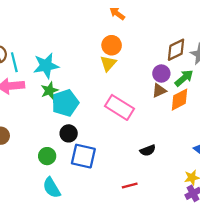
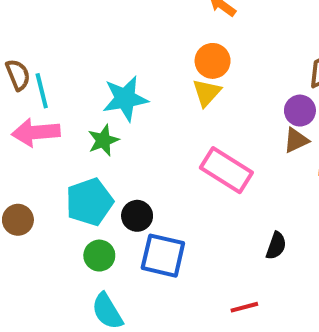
cyan star: (46, 66) -> (125, 99), moved
cyan pentagon: (65, 103) -> (89, 202), moved
black semicircle: (148, 150) -> (276, 246), turned -49

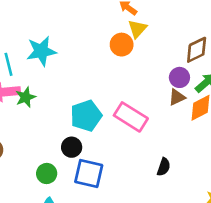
yellow triangle: (207, 93) -> (137, 29), moved
cyan star: (125, 99) -> (41, 51), moved
green star: (103, 140) -> (26, 97), moved
cyan pentagon: (89, 202) -> (86, 116), moved

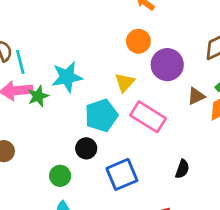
yellow triangle: (137, 29) -> (125, 82), moved
cyan star: (41, 51) -> (67, 77), moved
purple circle: (179, 77) -> (167, 65), moved, size x1.5
blue square: (89, 173) -> (122, 174), moved, turned -36

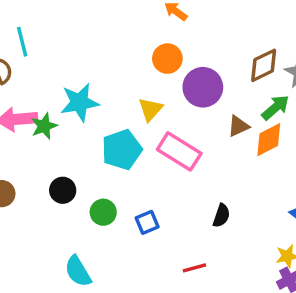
cyan line: (20, 62) -> (22, 42), moved
black circle: (86, 148) -> (63, 190), moved
blue square: (122, 174) -> (147, 222), size x0.6
green circle: (60, 176) -> (103, 212), moved

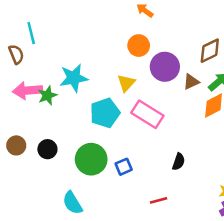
brown triangle: (238, 126) -> (191, 82), moved
black circle: (63, 190) -> (47, 149), moved
green circle: (103, 212) -> (91, 159), size x1.6

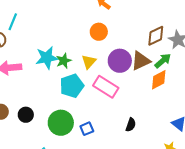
cyan line: (31, 33) -> (13, 22), turned 36
purple circle: (165, 67) -> (120, 61), moved
brown triangle: (191, 82) -> (141, 61), size x1.5
green star: (47, 95) -> (64, 61), moved

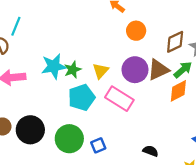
orange circle: (99, 32) -> (136, 31), moved
black circle: (26, 115) -> (30, 130), size x1.6
black semicircle: (131, 125) -> (151, 151), moved, turned -88

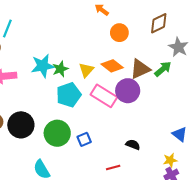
brown diamond: (175, 42) -> (159, 23), moved
purple circle: (135, 70) -> (128, 91), moved
orange diamond: (178, 91) -> (112, 66), moved, turned 65

